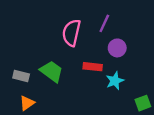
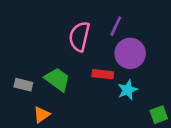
purple circle: (117, 48) -> (130, 53), size x1.5
orange triangle: (27, 103) -> (42, 115), moved

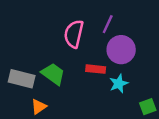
gray rectangle: (23, 85) -> (22, 79), size x1.5

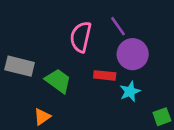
purple line: (108, 24) -> (118, 26), turned -60
gray rectangle: (22, 79) -> (20, 66), moved

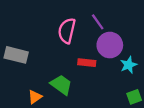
green trapezoid: (58, 81) -> (61, 85), moved
cyan star: (130, 91) -> (129, 65), moved

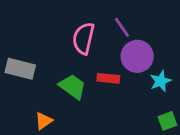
green trapezoid: (61, 85) -> (73, 87), moved

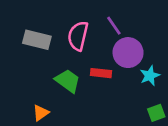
gray rectangle: (20, 69) -> (37, 40), moved

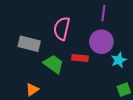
purple line: (114, 26) -> (103, 13), moved, turned 42
gray rectangle: (37, 40) -> (29, 44), moved

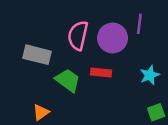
purple line: (103, 13) -> (139, 24), moved
purple circle: (101, 42) -> (113, 38), moved

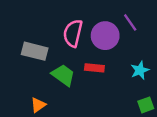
purple line: (139, 24) -> (130, 22), turned -42

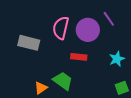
green trapezoid: (63, 75) -> (63, 81), moved
orange triangle: (38, 105) -> (41, 88), moved

